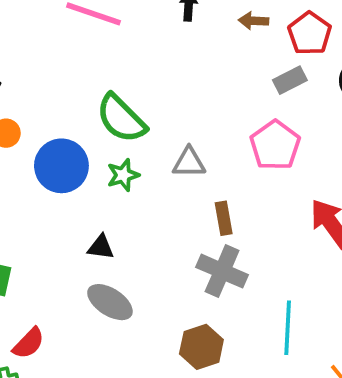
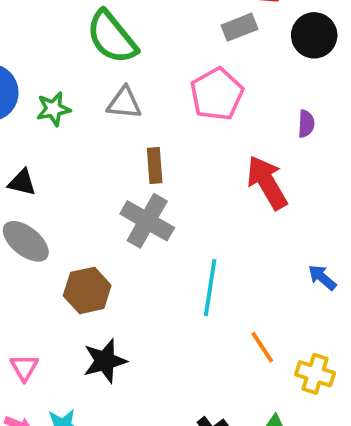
green semicircle: (121, 119) -> (112, 37), moved
brown hexagon: (201, 347) -> (87, 290), moved

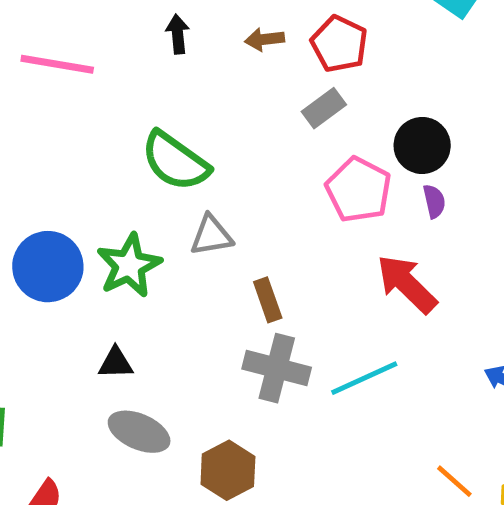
black circle: (314, 35) -> (422, 145), moved
pink pentagon: (217, 94) -> (359, 190), moved
green star: (53, 109) -> (129, 265), size x1.5
cyan line: (210, 288) -> (364, 378), moved, turned 72

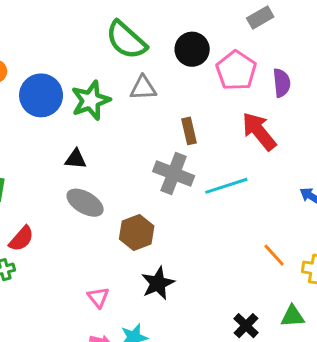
gray rectangle: (324, 108) -> (260, 18), moved
black circle: (422, 145) -> (192, 49), moved
purple semicircle: (434, 201) -> (282, 83), size x1.4
brown rectangle: (268, 300) -> (189, 131), moved

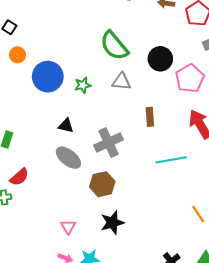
green star: (91, 100) -> (83, 85), size x0.6
gray cross: (174, 174) -> (109, 143), moved, turned 36

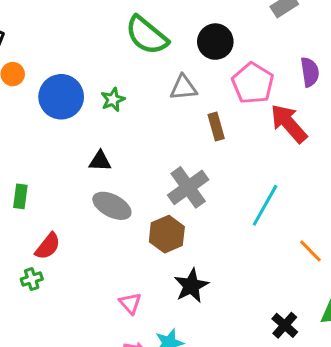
pink pentagon: (190, 78) -> (253, 83), moved
gray triangle: (121, 82) -> (183, 88), moved
gray cross: (109, 143) -> (188, 187), moved
cyan line: (171, 160) -> (265, 205), moved, turned -40

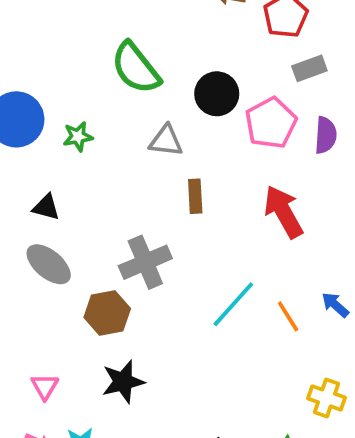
purple semicircle: (310, 72) -> (326, 135), moved
pink pentagon: (253, 83) -> (271, 123), moved
orange line: (310, 251) -> (288, 316), moved

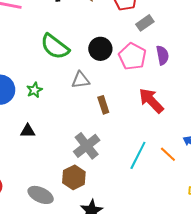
gray ellipse: (49, 264) -> (41, 195), moved

